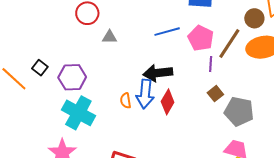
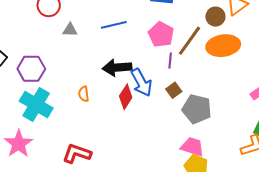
blue line: (167, 32) -> (114, 25), moved
blue arrow: (145, 94) -> (141, 82), moved, turned -36

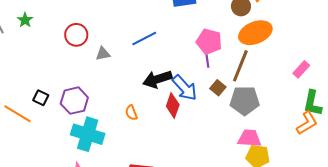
pink pentagon: (161, 34) -> (209, 41), moved
brown line: (190, 41) -> (240, 66), moved

